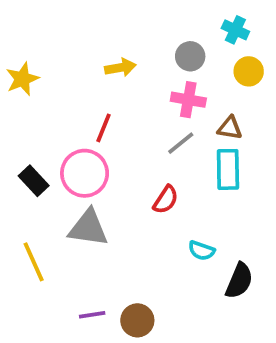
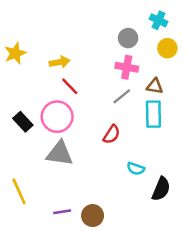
yellow arrow: (120, 68) -> (60, 62), moved
red line: (103, 128) -> (70, 86), turned -66
yellow line: (34, 262) -> (19, 191), moved

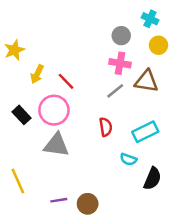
yellow arrow: (60, 62) -> (37, 74), moved, turned 126
brown triangle: (155, 86) -> (146, 81), size x1.5
cyan rectangle: (153, 114) -> (145, 132), moved, turned 65
red semicircle: (112, 134) -> (106, 127), turned -42

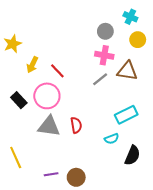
red semicircle: (106, 127) -> (76, 125), moved
cyan semicircle: (128, 159) -> (112, 139), turned -40

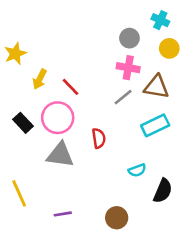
cyan rectangle: (126, 115) -> (155, 125), moved
red semicircle: (76, 125) -> (99, 138), moved
brown circle: (76, 177) -> (117, 218), moved

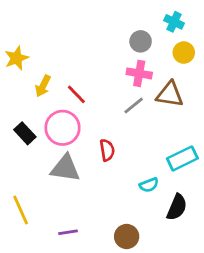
cyan rectangle: (155, 125) -> (182, 158), moved

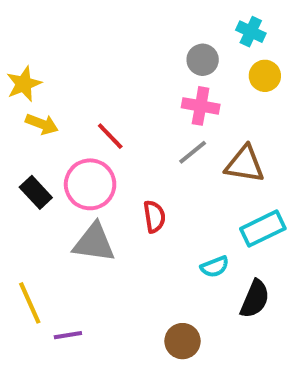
yellow arrow: (43, 86) -> (42, 124), moved, turned -95
brown triangle: (170, 94) -> (245, 164), moved
purple line: (68, 232) -> (68, 335), moved

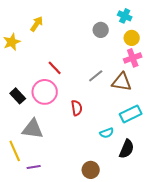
pink cross: (201, 106) -> (133, 58), moved, turned -30
yellow arrow: (42, 124) -> (37, 24), moved, turned -77
gray triangle: (94, 243) -> (33, 129), moved

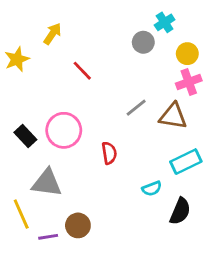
cyan cross: (125, 16) -> (165, 22), moved, turned 32
red line: (55, 68) -> (82, 71), moved
brown circle: (91, 170) -> (78, 225), moved

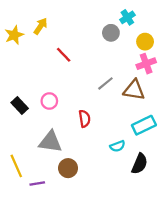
yellow star: (17, 59) -> (14, 35), moved
pink circle: (64, 130) -> (49, 101), size x0.6
gray triangle: (47, 183) -> (50, 142), moved
brown circle: (78, 225) -> (68, 168), moved

